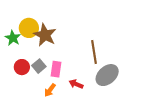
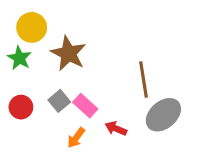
yellow circle: (29, 28) -> (32, 27), moved
red circle: (22, 67) -> (21, 107), moved
pink rectangle: (56, 69) -> (85, 106), turned -56

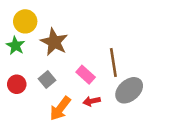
pink rectangle: (85, 106) -> (86, 75), moved
red arrow: (116, 129) -> (92, 101), turned -35
orange arrow: (76, 138) -> (60, 108), size x1.5

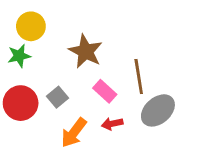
brown star: (54, 42) -> (86, 51), moved
green star: (16, 46) -> (19, 56), turned 30
red circle: (17, 84) -> (21, 103), size x1.5

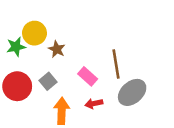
yellow circle: (31, 26) -> (34, 33), moved
brown star: (86, 51) -> (57, 49), moved, size x0.6
orange arrow: (74, 133) -> (62, 111), turned 145

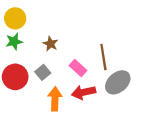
yellow circle: (34, 33) -> (15, 18), moved
red arrow: (94, 104) -> (84, 92), size x1.5

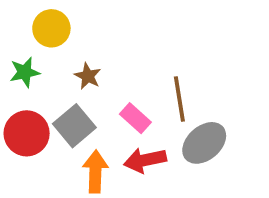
yellow circle: (15, 18) -> (51, 28), moved
gray square: (43, 72) -> (74, 126), size x1.5

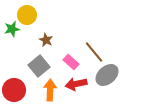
green star: (25, 72) -> (12, 29), moved
brown line: (179, 99) -> (94, 52), turned -30
red circle: (27, 133) -> (14, 90), moved

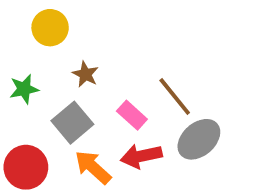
green star: (12, 29) -> (24, 89), moved
orange arrow: (50, 90) -> (93, 167), turned -50

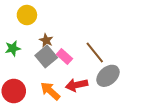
pink rectangle: (132, 115) -> (64, 57), moved
gray square: (72, 123) -> (46, 57), moved

